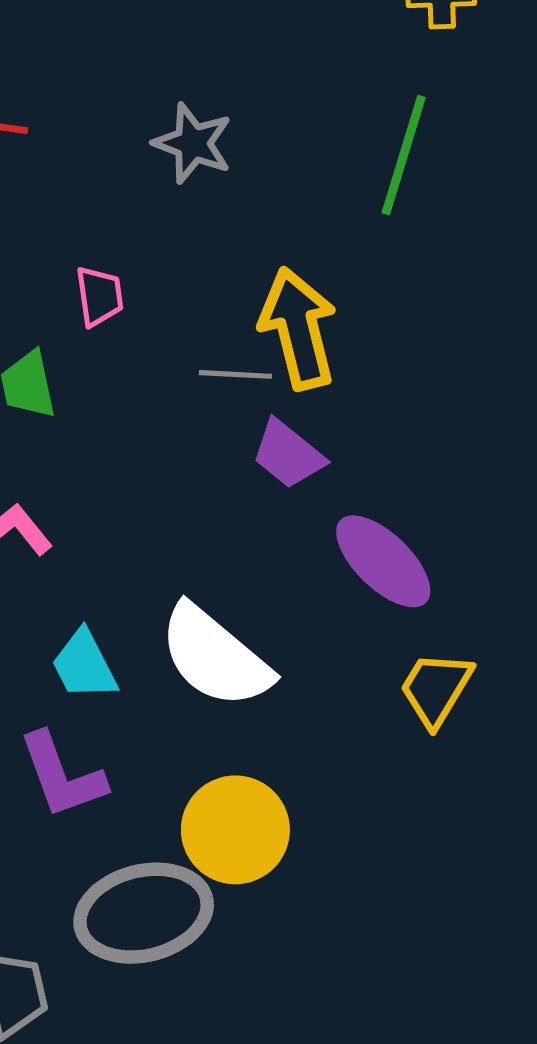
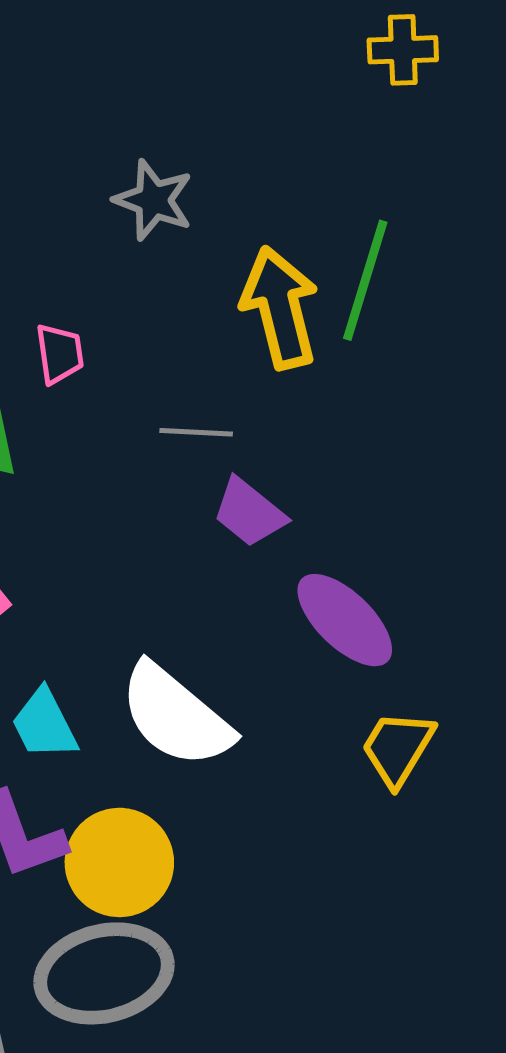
green line: (404, 155) -> (365, 280), moved
yellow arrow: (298, 329) -> (280, 308), moved
yellow circle: (235, 830) -> (119, 862), moved

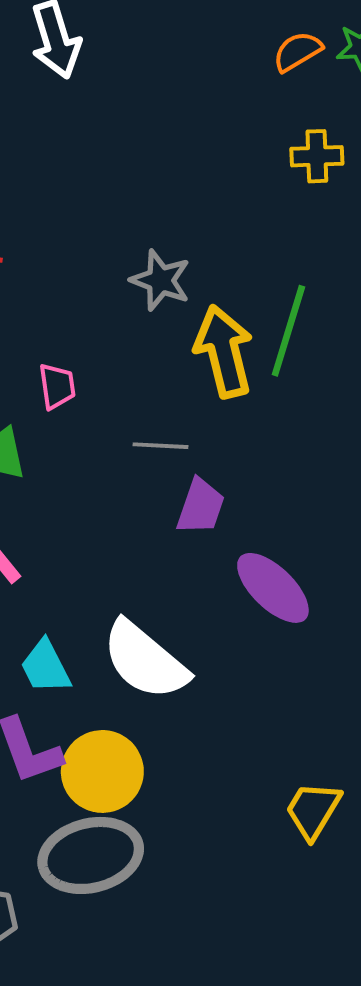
gray star: (154, 200) -> (160, 280), moved
purple trapezoid: (249, 513) -> (201, 506), turned -110
yellow trapezoid: (398, 748) -> (313, 810), moved

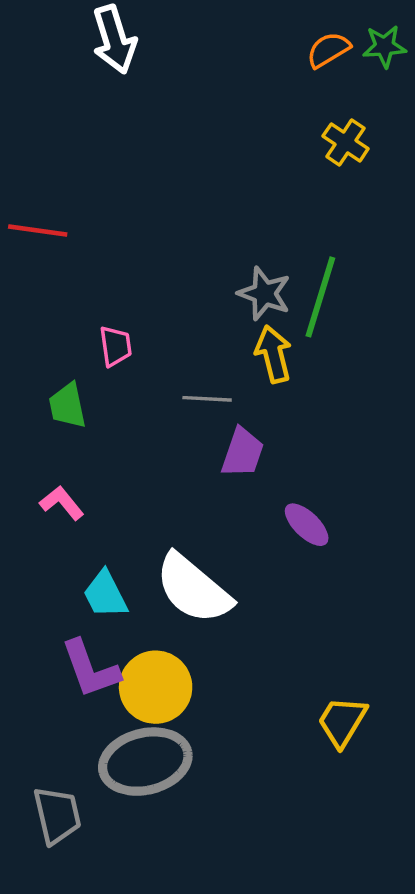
yellow cross: (317, 156) -> (346, 142), turned 36
gray star: (160, 280) -> (264, 294), moved
yellow arrow: (224, 351) -> (273, 354), moved, size x0.7
purple ellipse: (273, 588) -> (307, 525), size x0.7

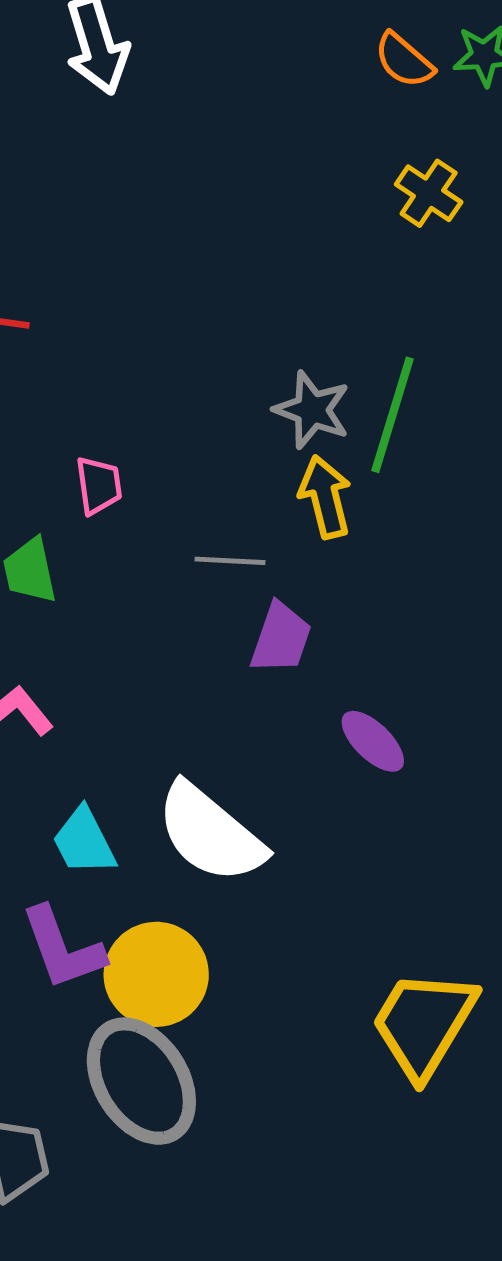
orange semicircle: (328, 50) -> (404, 60), turned -108
yellow trapezoid: (342, 721) -> (424, 1024), size x1.5
gray ellipse: (145, 762) -> (141, 1081), turned 72

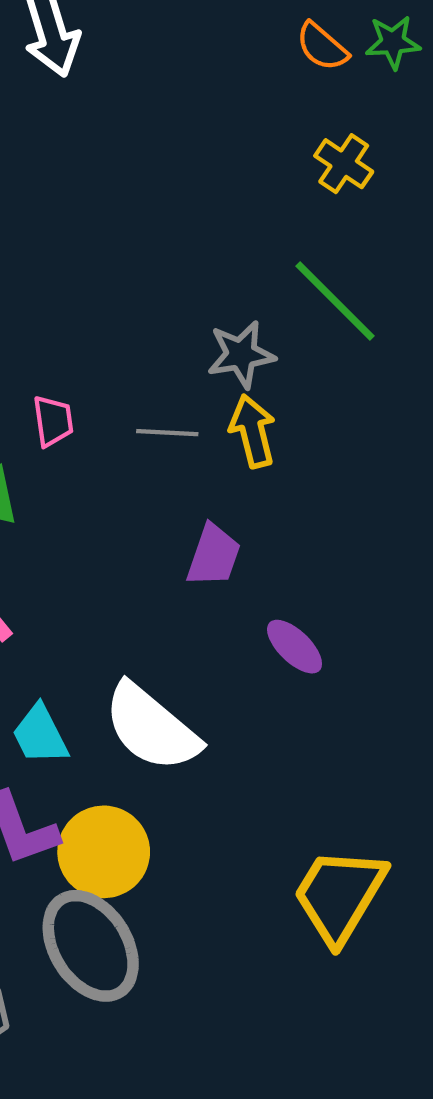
gray star: (312, 410) -> (241, 355), turned -30
green line: (392, 415) -> (335, 301), moved, turned -62
gray line: (230, 561) -> (167, 433), moved

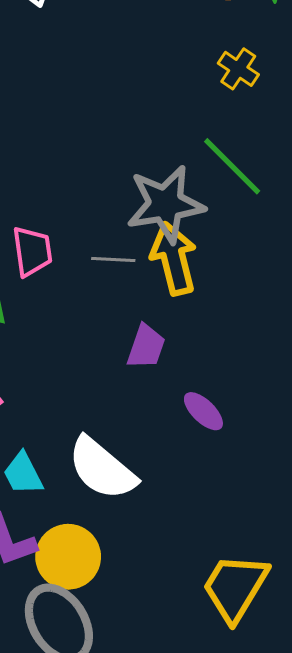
gray star: (241, 355) -> (165, 204), size x1.6
pink trapezoid: (53, 421) -> (32, 251), size x1.4
yellow arrow: (253, 431) -> (174, 258), size x1.4

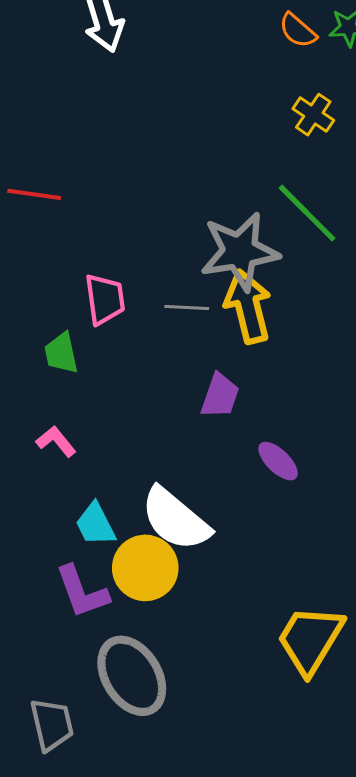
yellow circle: (68, 557) -> (145, 568), moved

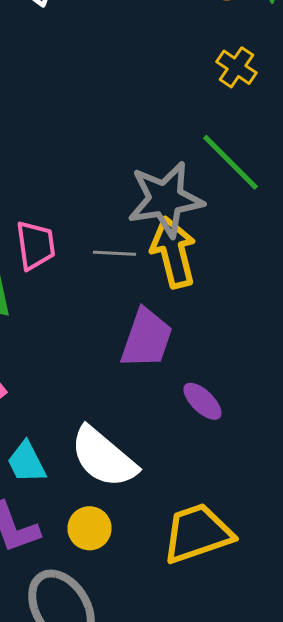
purple trapezoid: (220, 396) -> (146, 338), size x1.4
yellow circle: (145, 568) -> (90, 528), moved, size x0.7
yellow trapezoid: (310, 640) -> (198, 533), moved, turned 40

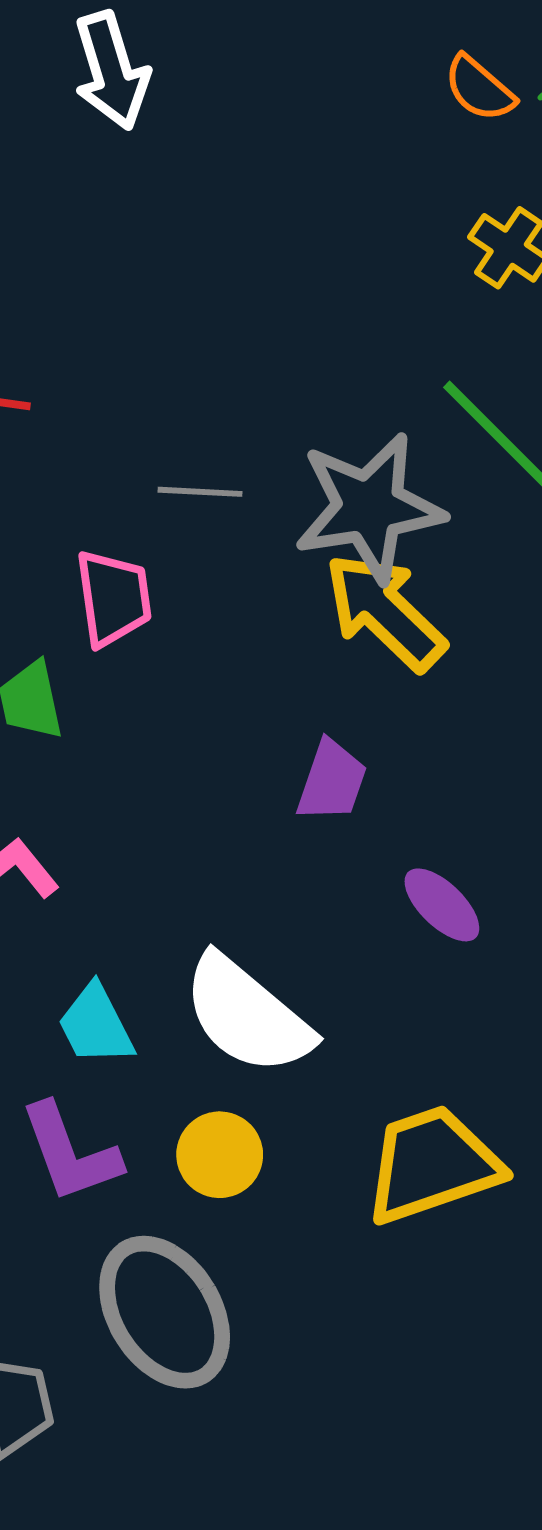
yellow arrow: (174, 252) -> (385, 612), turned -32
gray line: (114, 253) -> (200, 492), moved
purple trapezoid: (146, 338) -> (332, 781), size x0.7

